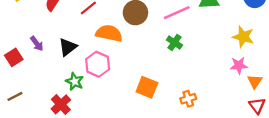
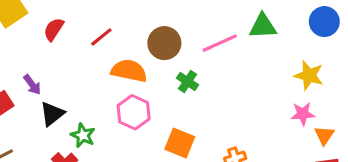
green cross: (174, 42) -> (187, 82), moved
black triangle: (68, 47) -> (52, 114), moved
pink hexagon: (98, 64) -> (134, 112), moved

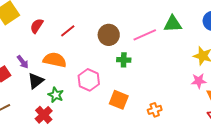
orange semicircle: (129, 71) -> (55, 60), moved
green cross: (187, 82) -> (124, 60), turned -32

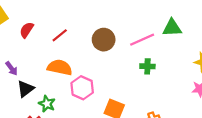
orange semicircle: (55, 60) -> (60, 67), moved
green cross: (124, 60) -> (147, 66), moved

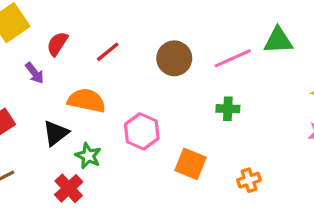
green cross: (147, 66) -> (228, 109), moved
orange semicircle: (60, 67) -> (87, 101), moved
purple arrow: (12, 68) -> (35, 73), moved

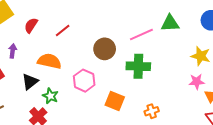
brown circle: (174, 58) -> (105, 49), moved
purple arrow: (35, 73) -> (13, 51), moved, turned -136
green cross: (228, 109) -> (138, 66), size x1.6

